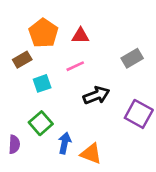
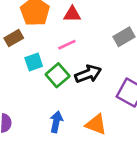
green square: (41, 123) -> (58, 75), moved
orange triangle: (91, 154) -> (96, 124), moved

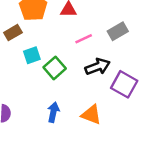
pink line: (67, 45) -> (84, 39), moved
black arrow: (88, 74) -> (98, 67), moved

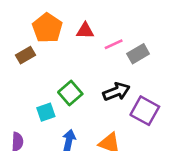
pink line: (84, 39) -> (114, 44), moved
cyan square: (32, 55) -> (46, 112), moved

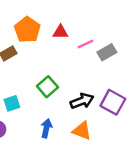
black arrow: (116, 92) -> (82, 101), moved
cyan square: (46, 112) -> (12, 103), moved

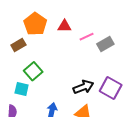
green square: (47, 87) -> (33, 71), moved
cyan square: (12, 103) -> (22, 89), turned 32

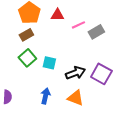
brown rectangle: (18, 45) -> (26, 35), moved
cyan square: (22, 89) -> (49, 63), moved

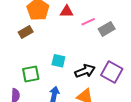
brown rectangle: (26, 35) -> (26, 32), moved
green square: (27, 58) -> (31, 74), moved, turned 30

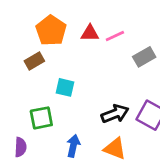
pink line: (88, 22) -> (115, 36), moved
cyan square: (58, 61) -> (65, 87), moved

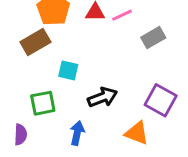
brown rectangle: (34, 61) -> (35, 42), size x1.4
black arrow: (115, 114) -> (103, 97), moved
orange triangle: (115, 149) -> (137, 133), moved

